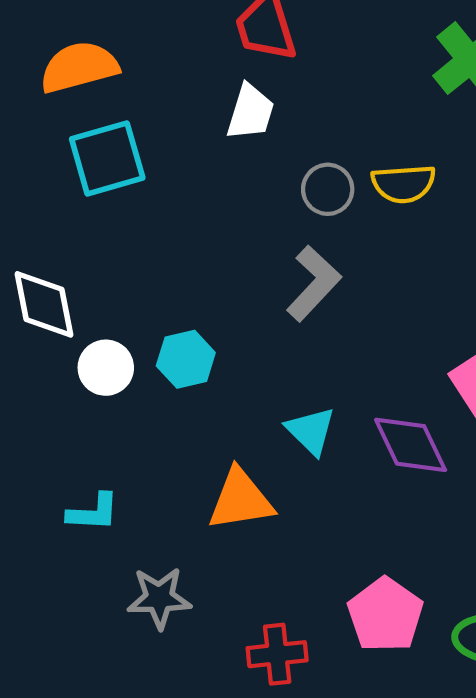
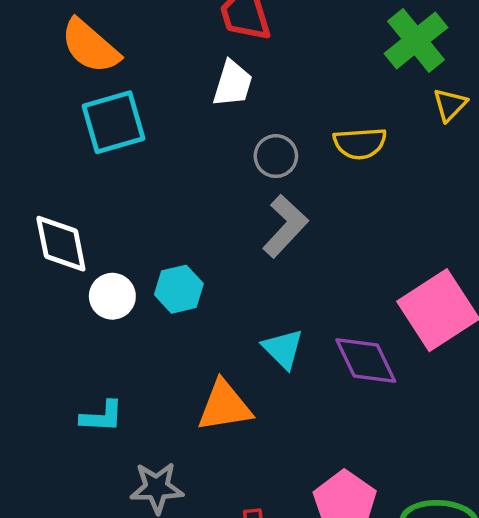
orange semicircle: (79, 67) -> (90, 46), turned -124
gray circle: (328, 189) -> (276, 156), moved

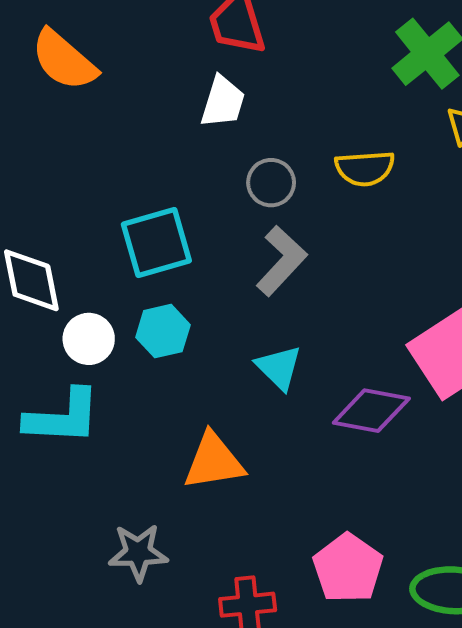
cyan square: (114, 122) -> (156, 243), moved
cyan triangle: (283, 349) -> (279, 368), moved
purple diamond: (366, 360) -> (371, 411), turned -54
cyan L-shape: (102, 417) -> (63, 417), moved, size x1.6

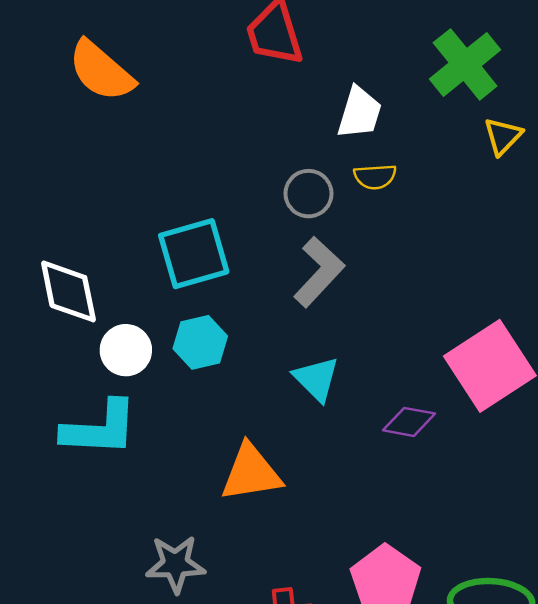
white trapezoid: (223, 102) -> (359, 113), moved
yellow semicircle: (365, 168) -> (375, 177), moved, size x0.7
purple diamond: (371, 411) -> (409, 422), size x0.7

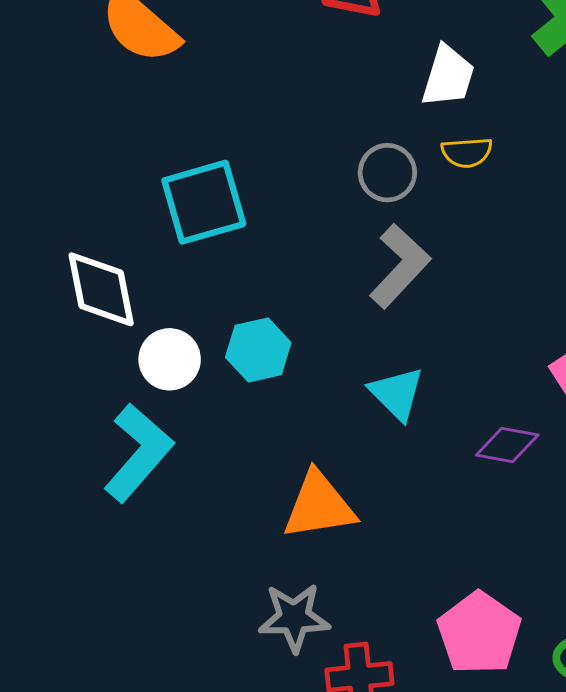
cyan square: (194, 254) -> (204, 202), moved
cyan L-shape: (100, 428) -> (138, 453), turned -52
gray star: (175, 564) -> (294, 618), moved

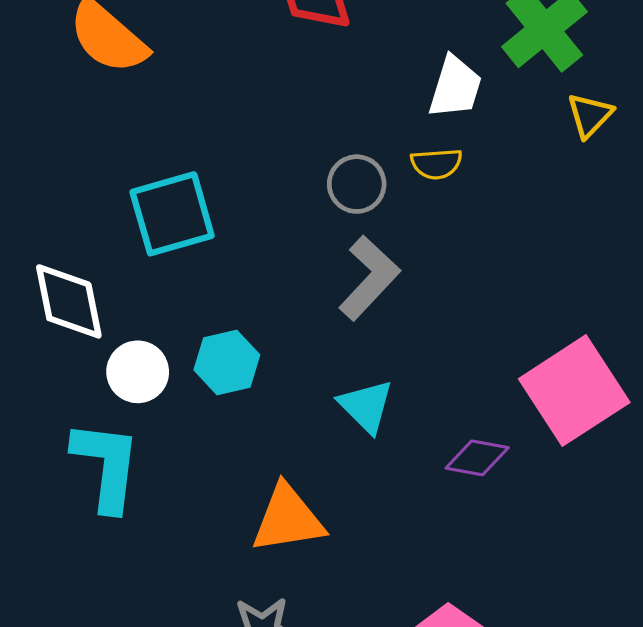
white trapezoid: (448, 76) -> (455, 87), moved
cyan L-shape: (138, 453) -> (106, 466), turned -34

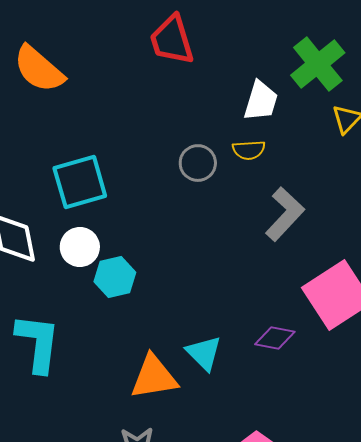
gray L-shape: (369, 278) -> (285, 214), moved
white circle: (138, 372) -> (80, 247), moved
cyan triangle: (366, 406) -> (204, 353), moved

